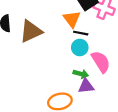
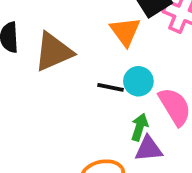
black line: (81, 33) -> (111, 87), moved
green arrow: (81, 74) -> (140, 127), turned -88

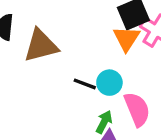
orange triangle: (125, 31) -> (126, 38), moved

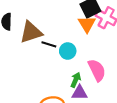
cyan circle: (109, 83) -> (68, 51), moved
black line: (85, 84) -> (49, 44), moved

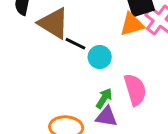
orange triangle: (87, 24) -> (132, 24), turned 36
brown triangle: (31, 32) -> (54, 23), turned 40

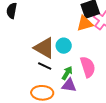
brown triangle: (54, 23) -> (44, 48), moved
black line: (75, 44) -> (45, 66), moved

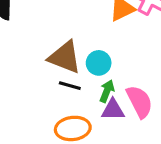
cyan circle: (64, 46) -> (99, 63), moved
pink semicircle: (88, 67) -> (140, 102), moved

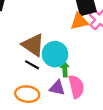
cyan circle: (99, 63) -> (55, 54), size x1.5
green arrow: (107, 91) -> (65, 69), moved, turned -40

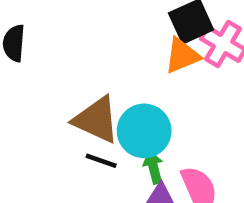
green arrow: (65, 69) -> (153, 167), moved

